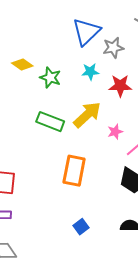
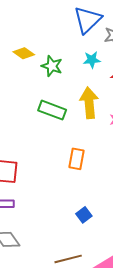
yellow arrow: (87, 115) -> (89, 103), turned -52
orange rectangle: (74, 171) -> (76, 159), size x0.7

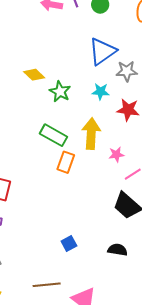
orange rectangle: (76, 159) -> (66, 162), moved

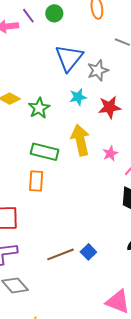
green star: (60, 92) -> (39, 108), turned 30
orange rectangle: (66, 162) -> (36, 181), moved
brown line: (47, 285) -> (61, 254), moved

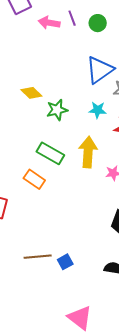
orange rectangle: (36, 181) -> (34, 179), turned -75

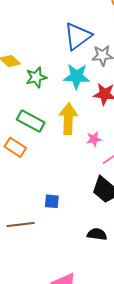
cyan star: (97, 110) -> (77, 76), size x1.5
blue square: (65, 262) -> (52, 201), moved, turned 35

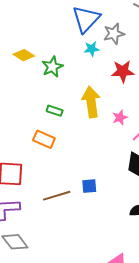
cyan star: (77, 76) -> (92, 49), moved, size x0.6
green rectangle: (31, 121) -> (55, 111), size x0.6
brown line: (21, 225) -> (57, 196), moved

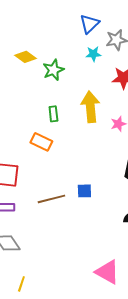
blue triangle: (86, 19) -> (89, 24), size x0.7
green rectangle: (55, 111) -> (53, 114), turned 63

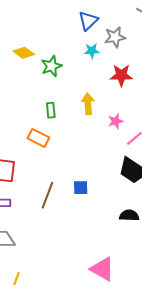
yellow arrow: (90, 107) -> (88, 104), size x0.7
brown line: (51, 199) -> (47, 195), turned -56

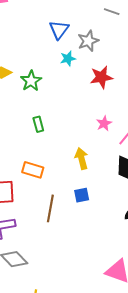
yellow arrow: (88, 104) -> (82, 159), moved
orange rectangle: (38, 138) -> (33, 170), moved

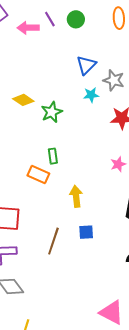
gray star: (88, 41) -> (114, 80), turned 30
yellow arrow: (82, 159) -> (76, 196), moved
orange rectangle: (33, 170) -> (38, 175), moved

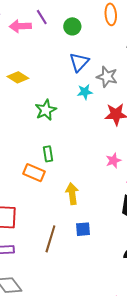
green circle: (76, 19) -> (72, 26), moved
yellow diamond: (23, 100) -> (18, 77), moved

